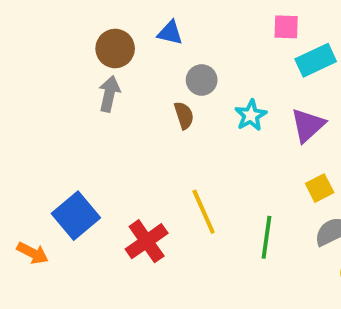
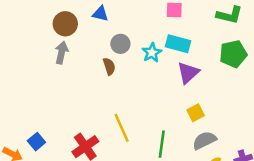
cyan rectangle: (316, 60) -> (178, 44), moved, turned 40
cyan star: (251, 115) -> (152, 53), moved
blue square: (76, 216) -> (36, 142), moved, size x0.6

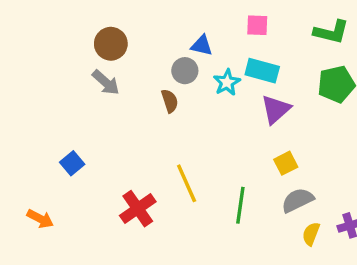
blue triangle: (100, 14) -> (202, 45), moved
gray arrow: (61, 53) -> (106, 82), turned 120
blue square: (36, 142) -> (72, 163), moved

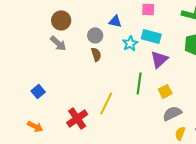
gray circle: (185, 71) -> (95, 35), moved
yellow line: (187, 183) -> (106, 103), turned 50
green line: (240, 205) -> (139, 83), moved
orange arrow: (40, 219) -> (35, 126), moved

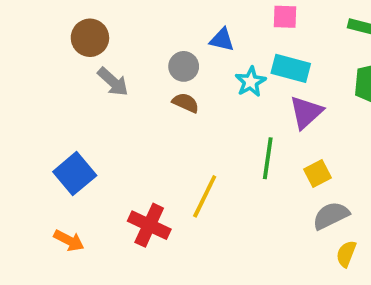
brown circle: (61, 20) -> (90, 38), moved
brown semicircle: (96, 54) -> (186, 103), turned -48
blue square: (38, 91) -> (75, 174), size x1.5
red cross: (77, 118) -> (149, 225), turned -30

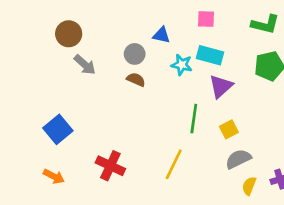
cyan star: (251, 82) -> (182, 65), turned -30
yellow line: (205, 196) -> (174, 164), moved

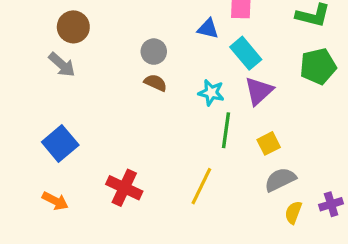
blue triangle: (162, 35) -> (208, 29), moved
cyan rectangle: (210, 55) -> (246, 53), turned 35
gray arrow: (85, 65) -> (62, 65), moved
cyan star: (182, 65) -> (211, 93), moved

